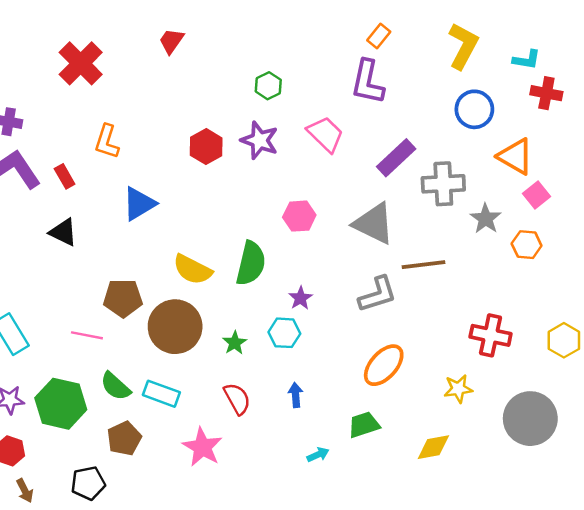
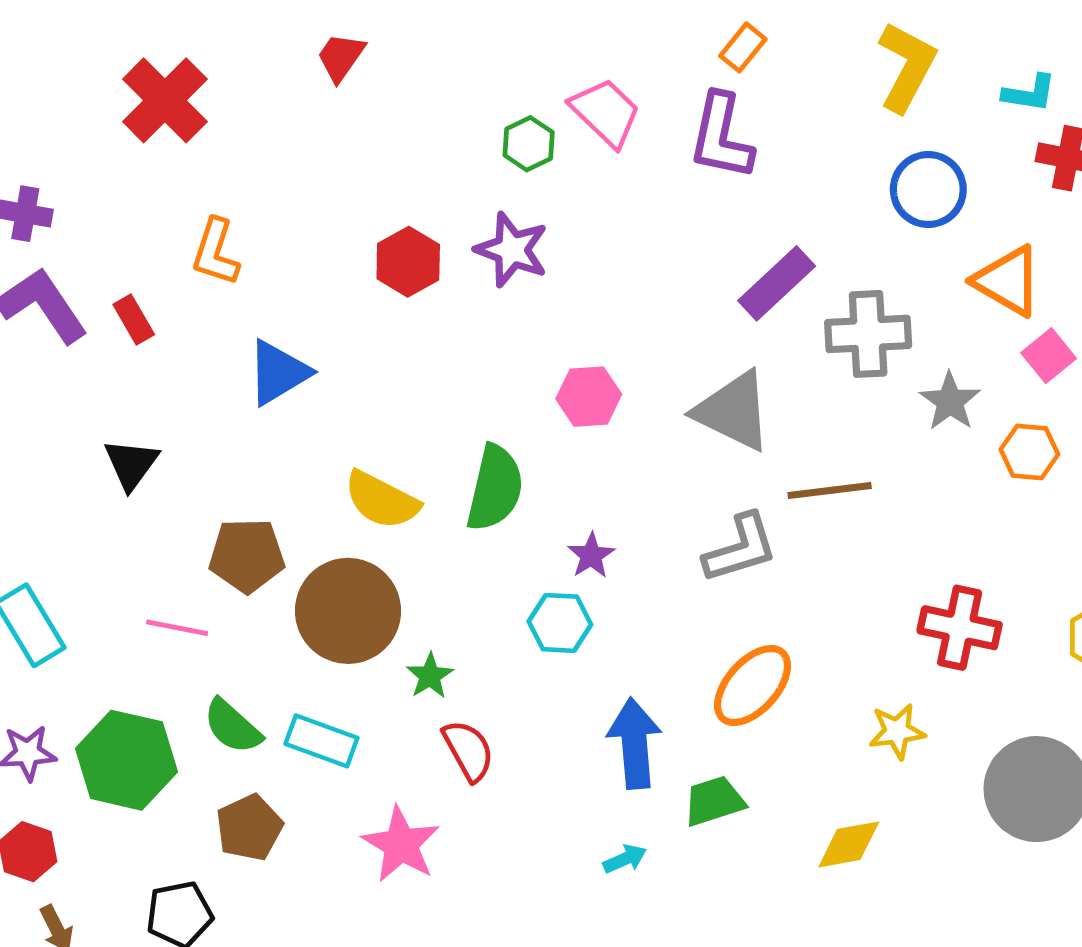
pink trapezoid: (325, 134) -> (606, 112), moved
black triangle: (63, 232) -> (131, 464), moved, turned 40
green star: (235, 343) -> (430, 676), moved
blue arrow: (296, 395) -> (635, 743), moved, size x1.8

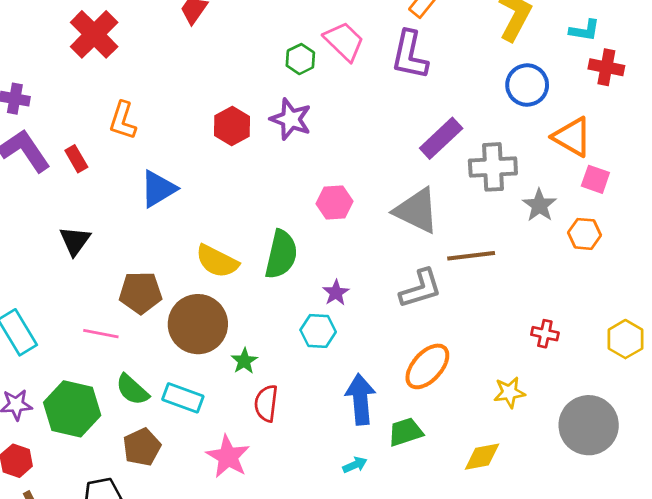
pink square: (1049, 356) -> (595, 179), turned -32
red cross: (960, 628) -> (545, 334), size x0.6
red semicircle: (468, 751) -> (266, 403), turned -144

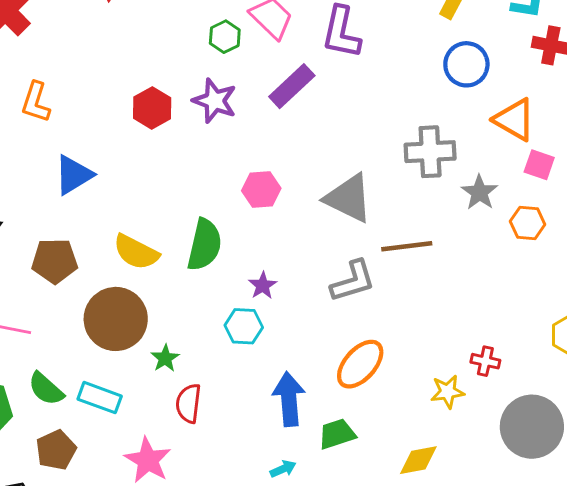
purple rectangle: (441, 138) -> (292, 86), moved
brown pentagon: (140, 293) -> (55, 261), moved
red cross: (545, 334) -> (485, 361), moved

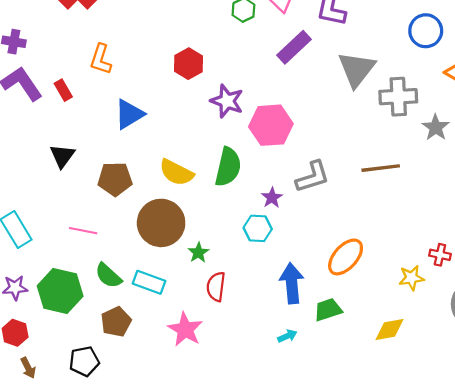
purple star: (215, 101) -> (227, 101), moved
pink hexagon: (261, 189) -> (271, 125), size x1.5
gray triangle: (349, 198) -> (357, 69), moved, turned 42
gray L-shape: (353, 281) -> (313, 177), moved

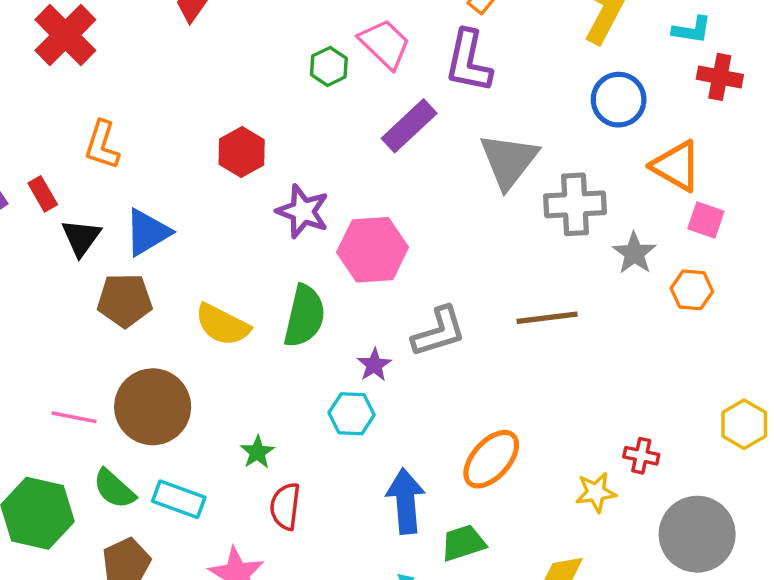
black triangle: (62, 156) -> (81, 238), moved
brown pentagon: (115, 179) -> (125, 300), moved
brown circle: (161, 223) -> (153, 407), moved

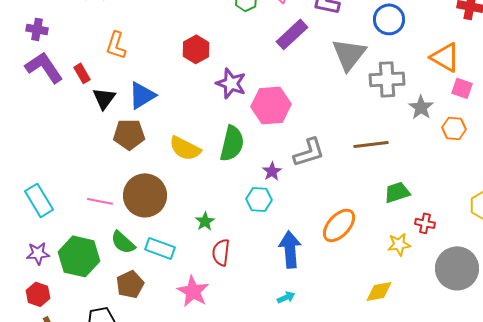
blue circle: (619, 100) -> (389, 19), moved
green trapezoid: (463, 543) -> (397, 192), moved

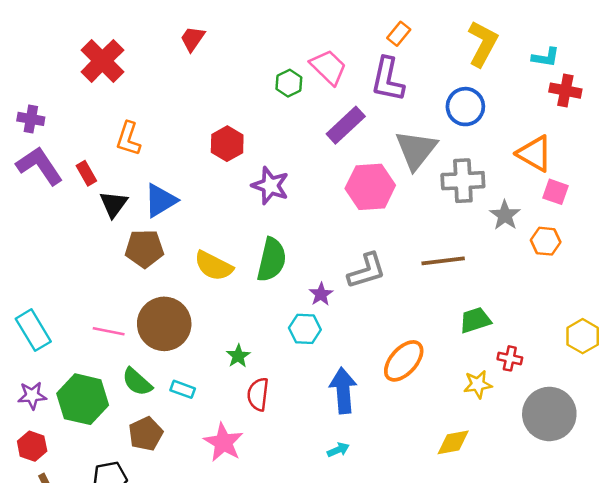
pink hexagon: (271, 105) -> (370, 187), moved
cyan rectangle: (160, 248) -> (183, 389), size x0.7

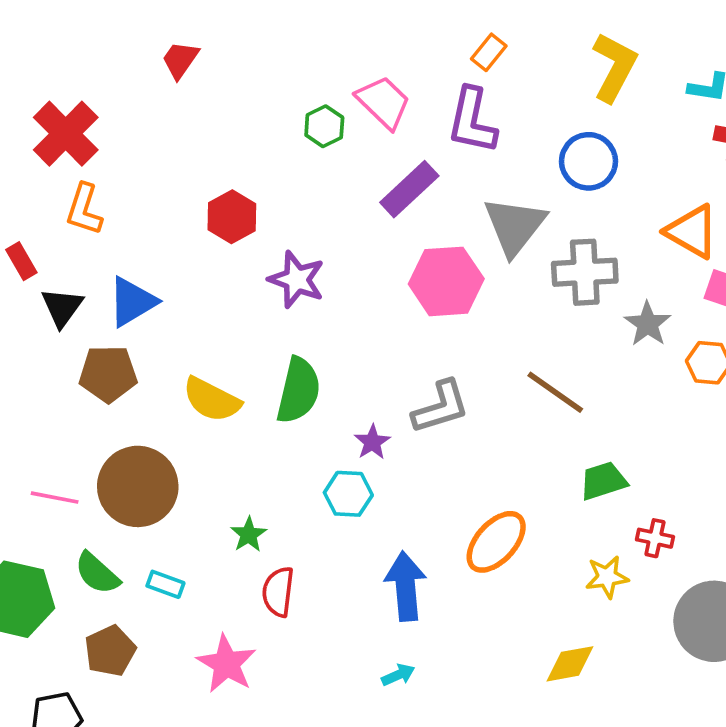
red cross: (102, 61) -> (66, 134), moved
brown line: (443, 261) -> (555, 392), turned 42

